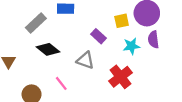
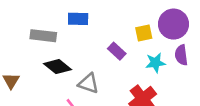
gray rectangle: (36, 23) -> (43, 36), turned 50
gray triangle: (85, 60) -> (88, 83), moved

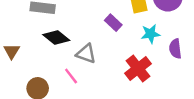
purple semicircle: (181, 55) -> (175, 49), moved

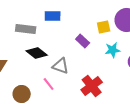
red cross: (138, 68) -> (92, 86), moved

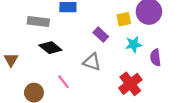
gray triangle: (61, 66) -> (92, 62), moved
red cross: (92, 86) -> (130, 84), moved

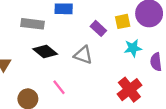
purple rectangle: (101, 35) -> (98, 28), moved
gray triangle: (92, 62) -> (83, 55), moved

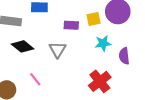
purple rectangle: (98, 28) -> (71, 25), turned -40
gray triangle: (83, 55) -> (57, 50), turned 42

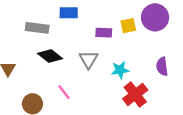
cyan star: (103, 43) -> (120, 70), moved

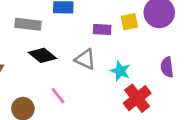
gray triangle: (89, 59) -> (85, 59), turned -36
cyan star: (120, 70) -> (120, 71), turned 30

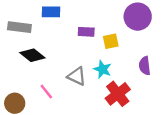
yellow square: (129, 22) -> (111, 41), moved
gray triangle: (85, 59) -> (77, 76), moved

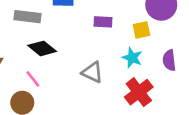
yellow square: (111, 41) -> (141, 30), moved
cyan star: (103, 69) -> (132, 58), moved
pink line: (46, 92) -> (33, 79), moved

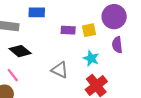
yellow square: (141, 30) -> (89, 30), moved
purple semicircle: (169, 60) -> (117, 45), moved

